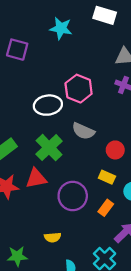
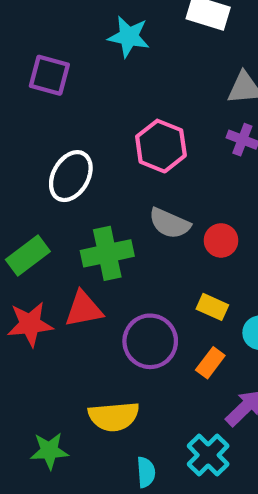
white ellipse: (48, 105) -> (71, 176), moved, turned -52
green cross: (49, 148) -> (107, 253), turned 32
red circle: (115, 150) -> (221, 240), moved
yellow semicircle: (53, 237) -> (114, 416), size x1.6

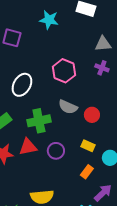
purple circle: (150, 341) -> (56, 151), moved, size x0.7

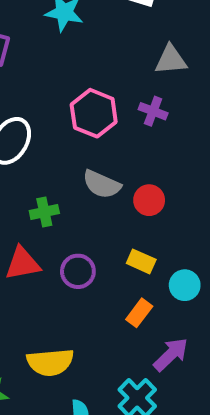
purple cross: (102, 68) -> (153, 111), moved
green cross: (39, 121) -> (44, 212), size x0.6

